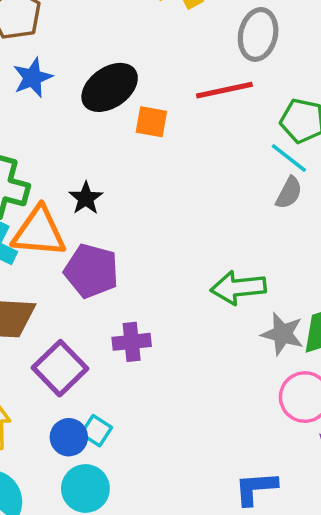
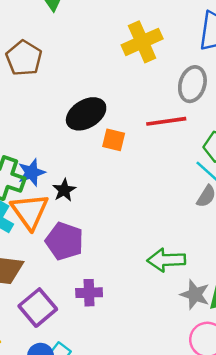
blue star: (33, 78) -> (32, 172), moved
orange triangle: (39, 232) -> (30, 211), turned 45

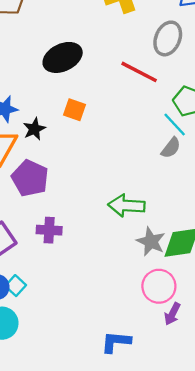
red line: (166, 121) -> (139, 72), turned 30
orange square: (114, 140) -> (74, 110), moved

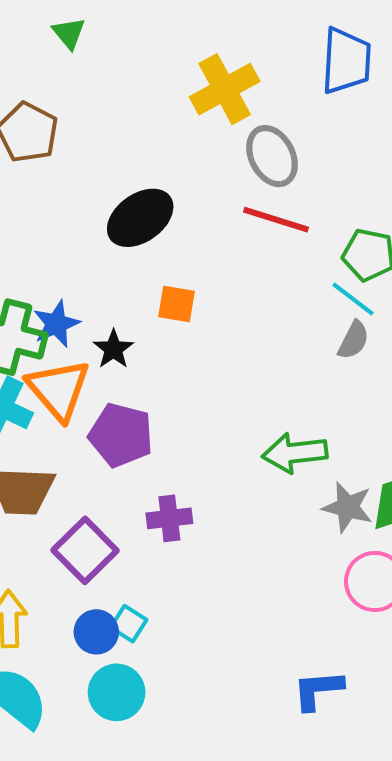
gray ellipse: (168, 38) -> (272, 156), moved, turned -40

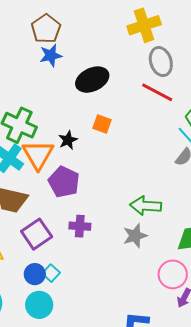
blue star: (56, 324) -> (51, 55), moved
gray star: (348, 507) -> (135, 236), moved, turned 30

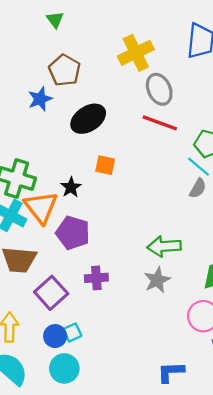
brown pentagon: (46, 29) -> (65, 70), moved
cyan square: (51, 273) -> (72, 333), turned 30

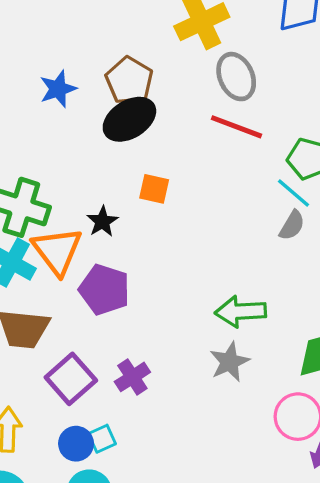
brown pentagon: (65, 70) -> (129, 80), moved
purple cross: (96, 278) -> (132, 377), moved, turned -30

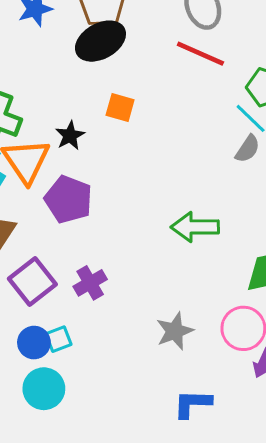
gray star: (230, 362) -> (175, 331), moved

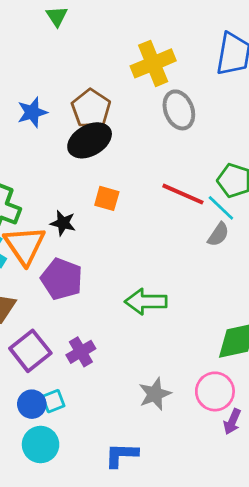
red line: (200, 54) -> (183, 194), moved
black star: (70, 136) -> (63, 223), turned -30
green arrow: (195, 227) -> (146, 302), moved
blue L-shape: (192, 404) -> (121, 455), moved

